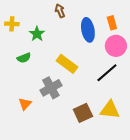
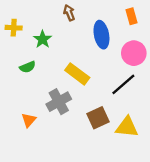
orange rectangle: (112, 23) -> (131, 16), moved
brown square: (83, 113) -> (98, 118), moved

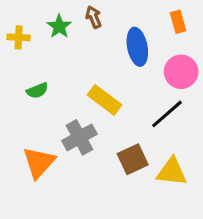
green star: (43, 39) -> (59, 26), moved
orange triangle: (29, 120) -> (39, 162), size x1.6

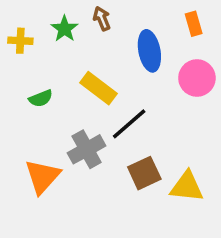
yellow rectangle: (105, 100) -> (98, 88), moved
black line: (167, 114) -> (129, 124), moved

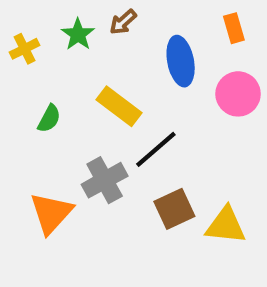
brown arrow: (102, 19) -> (123, 22), turned -110
yellow cross: (20, 41) -> (25, 49), turned -30
green semicircle: (41, 98) -> (49, 119), turned -40

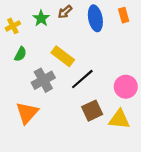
blue ellipse: (181, 61) -> (95, 18), moved
pink circle: (238, 94) -> (126, 87), moved
green semicircle: (49, 119) -> (20, 54), moved
gray cross: (105, 180) -> (43, 80), moved

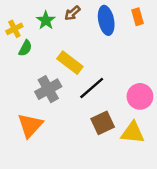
green semicircle: (20, 54) -> (25, 48), moved

